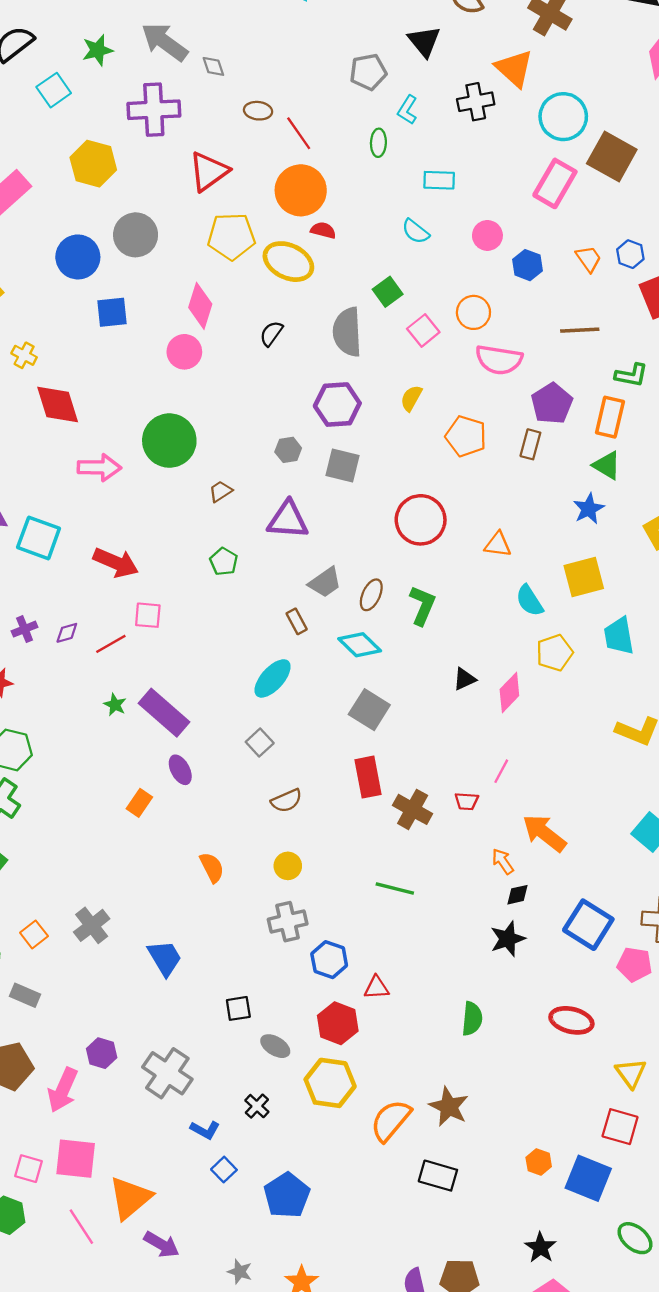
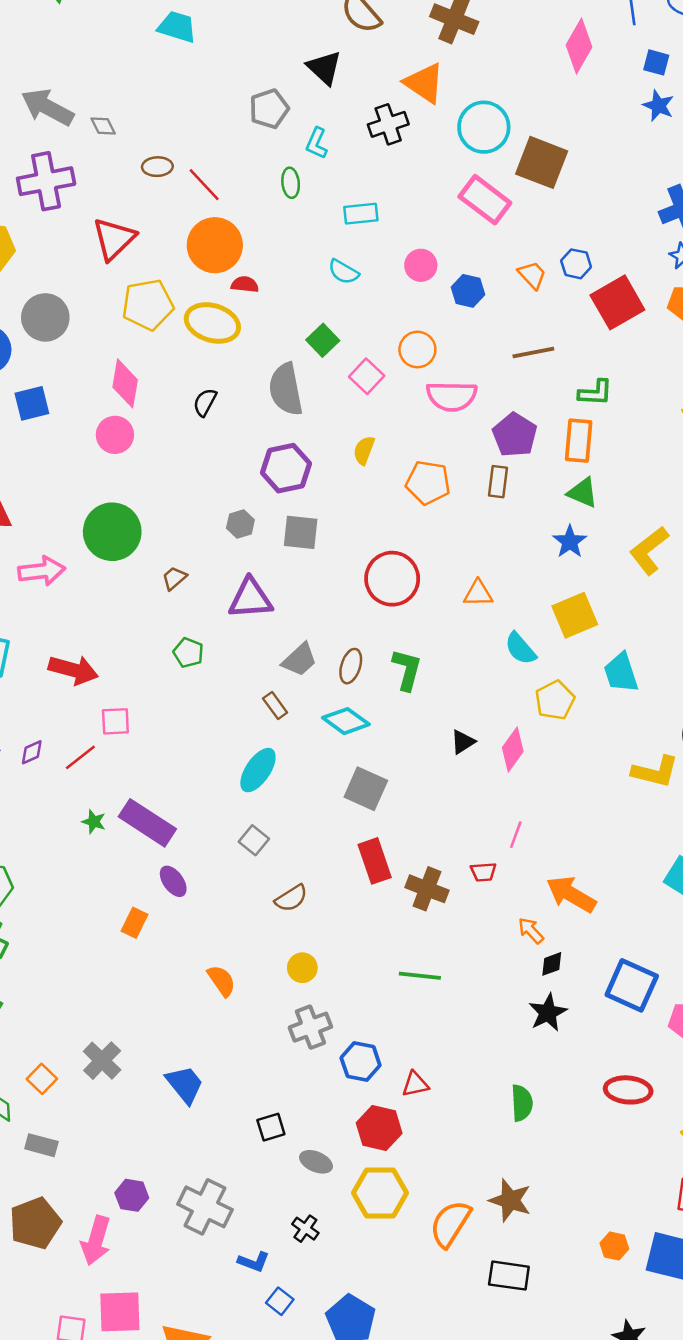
pink rectangle: (555, 183) -> (485, 200), turned -75

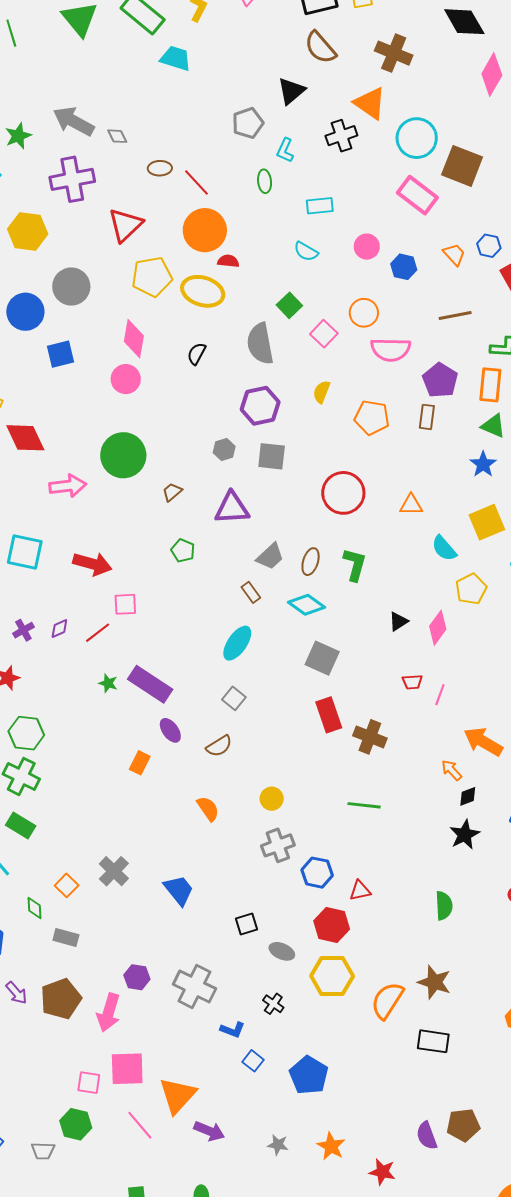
black triangle: (324, 68) -> (291, 91), turned 36
red trapezoid: (483, 872) -> (412, 682), moved
brown semicircle: (291, 898) -> (219, 746), moved

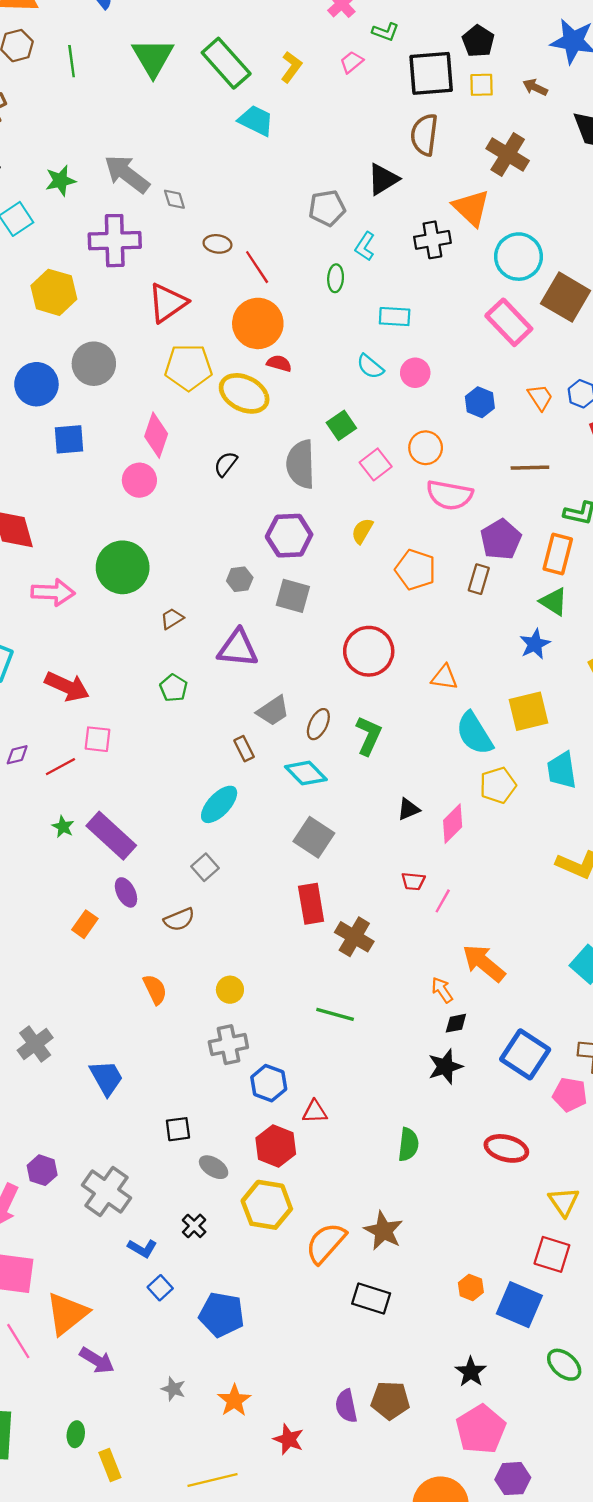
brown semicircle: (320, 48) -> (424, 135), turned 39
pink circle: (367, 247) -> (415, 373), moved
cyan semicircle: (444, 548) -> (474, 733), size x1.4
blue pentagon: (309, 1075) -> (222, 1315), turned -30

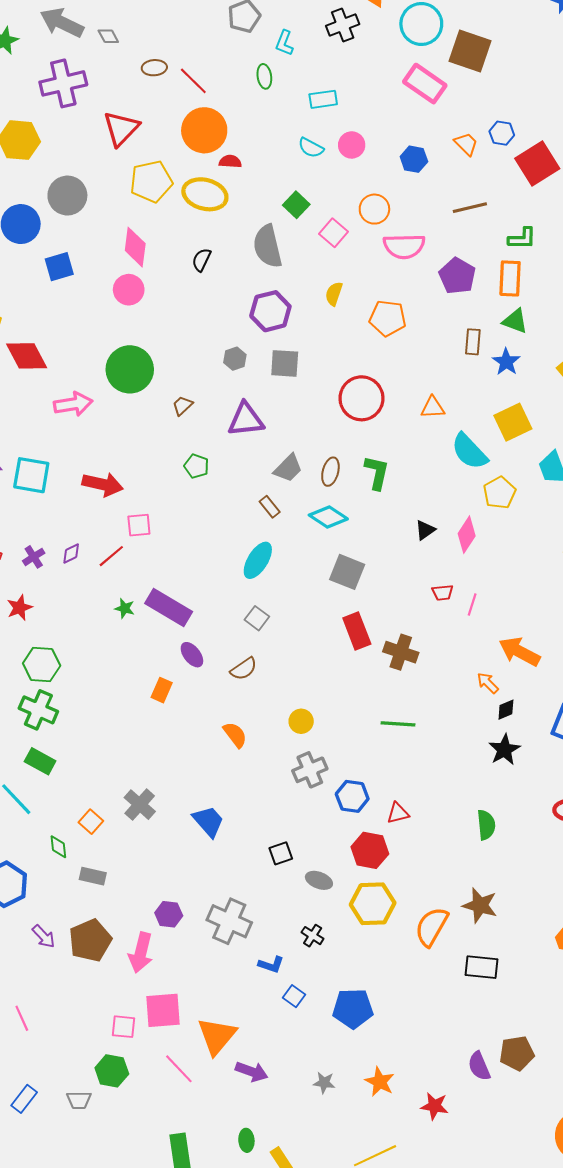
brown rectangle: (479, 579) -> (473, 342), moved

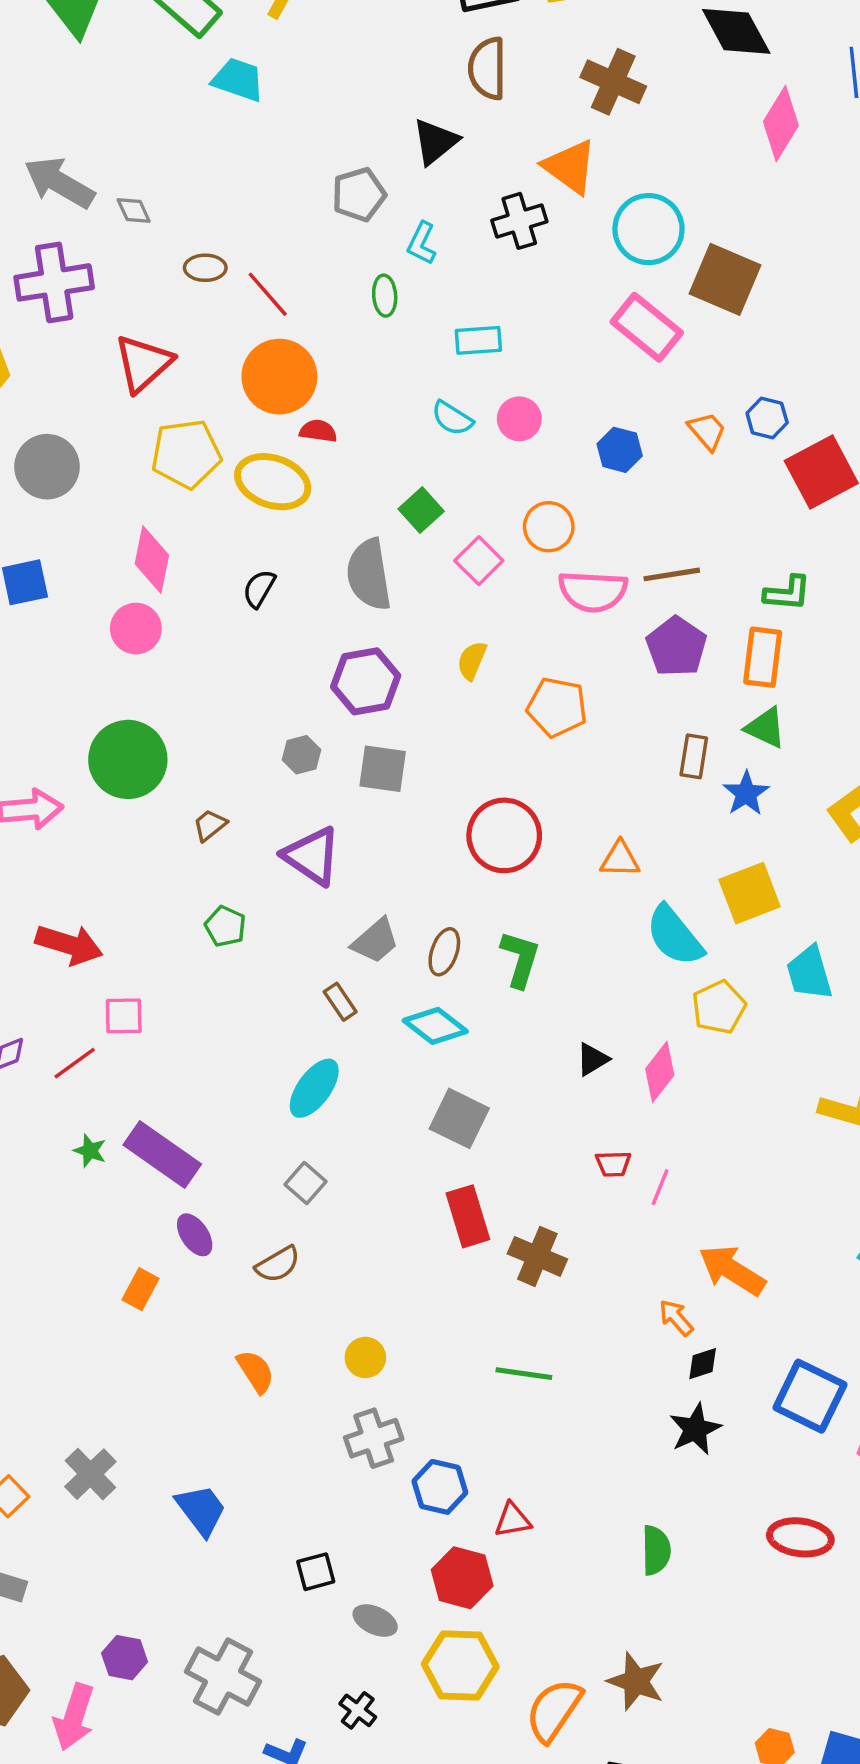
brown line: (470, 208) -> (672, 574), moved
purple triangle: (246, 420) -> (312, 856), turned 36

